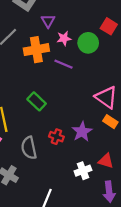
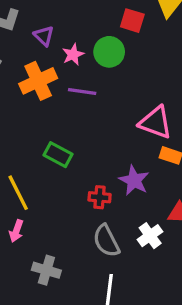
gray semicircle: (29, 148) -> (106, 241), moved

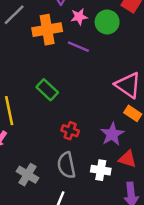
purple star: (134, 180) -> (112, 134), moved
white cross: (150, 236) -> (101, 170), turned 30
gray cross: (46, 270) -> (27, 175), moved

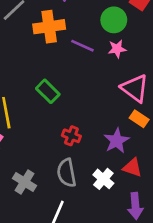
pink star: (79, 17) -> (117, 49), moved
white cross: (101, 170) -> (103, 179), turned 30

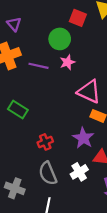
red cross: (71, 136) -> (45, 142), turned -32
white cross: (103, 179) -> (79, 172), turned 30

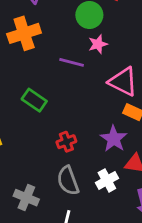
purple line: (38, 66) -> (72, 62), moved

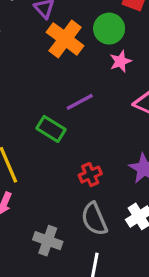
orange cross: (24, 33) -> (65, 39), moved, turned -32
purple line: (72, 62) -> (80, 102), moved, turned -40

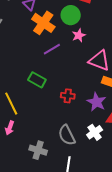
purple line: (80, 102) -> (52, 49), moved
red cross: (90, 175) -> (68, 96), moved, turned 32

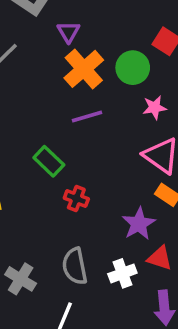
pink star: (79, 35) -> (155, 108), moved
red cross: (68, 96) -> (76, 199), moved

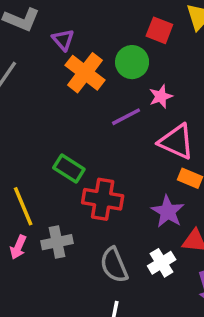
purple line: (87, 116) -> (126, 117), moved
red cross: (76, 199) -> (103, 199), size x1.6
gray cross: (21, 279) -> (57, 242), moved, turned -32

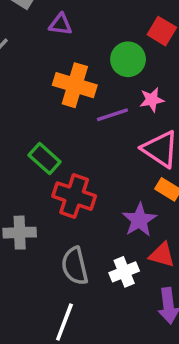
purple triangle: (63, 40) -> (61, 24), turned -50
orange cross: (85, 73) -> (75, 85), moved, turned -30

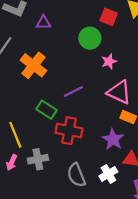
orange cross: (75, 85) -> (34, 65), moved, turned 30
purple line: (112, 115) -> (73, 91), moved

